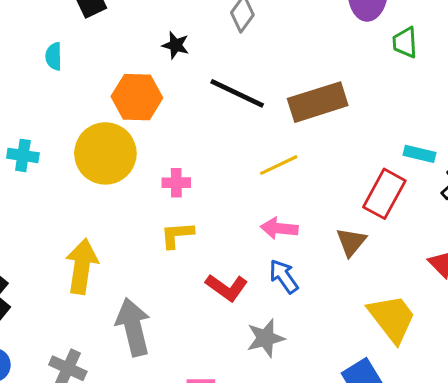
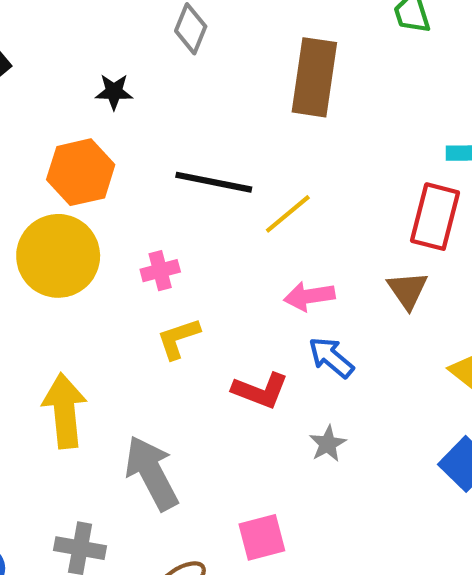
black line: (237, 93) -> (214, 182), moved
brown rectangle: (318, 102) -> (314, 77), moved, turned -50
gray star: (266, 338) -> (328, 444), size x0.7

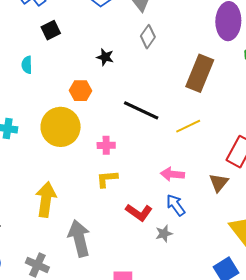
orange hexagon: (81, 172) -> (80, 91), size x0.7
yellow line: (288, 214) -> (188, 126), moved
gray star: (328, 444) -> (164, 234), moved

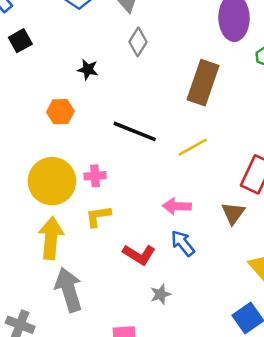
yellow circle: (61, 127) -> (52, 181), moved
yellow arrow: (46, 199) -> (51, 238), moved
gray star: (164, 234) -> (160, 294), moved

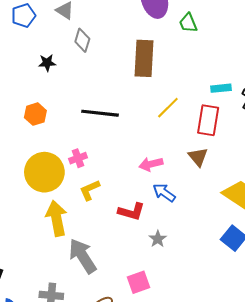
black star: (88, 69) -> (47, 63), moved
yellow line: (193, 147) -> (168, 108), moved

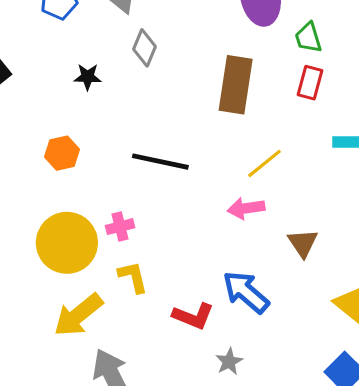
red rectangle: (208, 120) -> (310, 83), moved, size x0.7
pink arrow: (151, 164) -> (246, 208), moved
yellow L-shape: (90, 190) -> (133, 277), turned 95
blue arrow: (164, 193) -> (246, 292), size x1.4
yellow arrow: (57, 218) -> (78, 315), turned -124

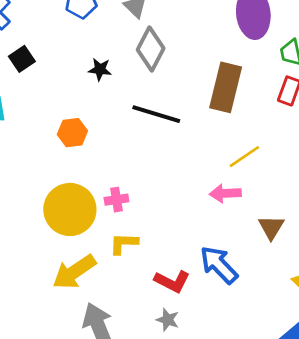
gray diamond: (145, 48) -> (151, 49), size x1.4
black line: (160, 162) -> (156, 114), moved
yellow L-shape: (133, 277) -> (124, 243), turned -80
gray star: (229, 362) -> (168, 320), moved, turned -30

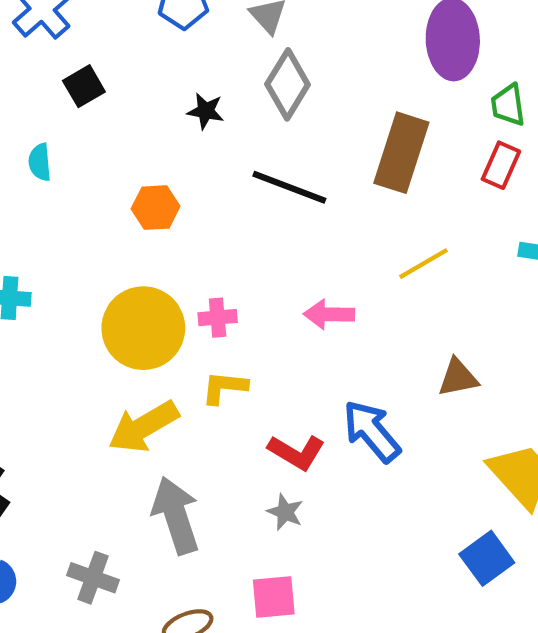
pink arrow: (225, 193) -> (329, 314), moved
brown triangle: (271, 227) -> (458, 378), turned 44

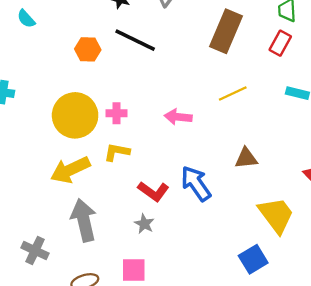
cyan semicircle: (40, 162) -> (26, 19), turned -42
black line: (289, 187) -> (135, 40), moved

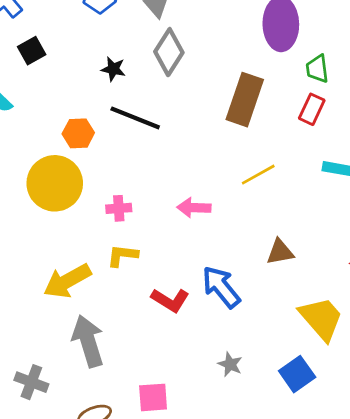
yellow circle: (75, 115) -> (55, 183), moved
gray star: (144, 224) -> (230, 364), moved

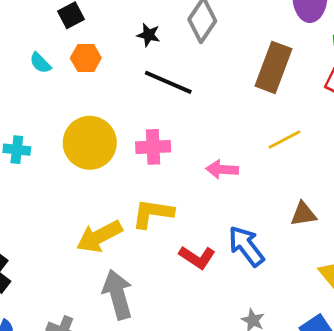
orange hexagon: (78, 133) -> (86, 58), moved
pink cross: (119, 208) -> (153, 147), moved, size x1.4
yellow L-shape: (122, 255) -> (153, 213), size x1.4

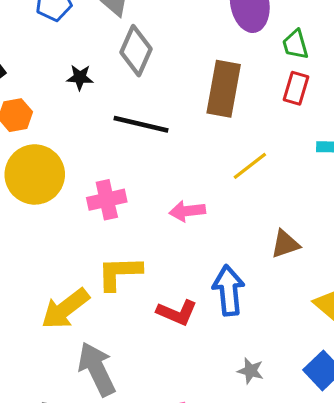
black line: (168, 82) -> (141, 124), moved
yellow circle: (90, 143) -> (35, 174), moved
blue arrow: (246, 246) -> (229, 290), turned 42

